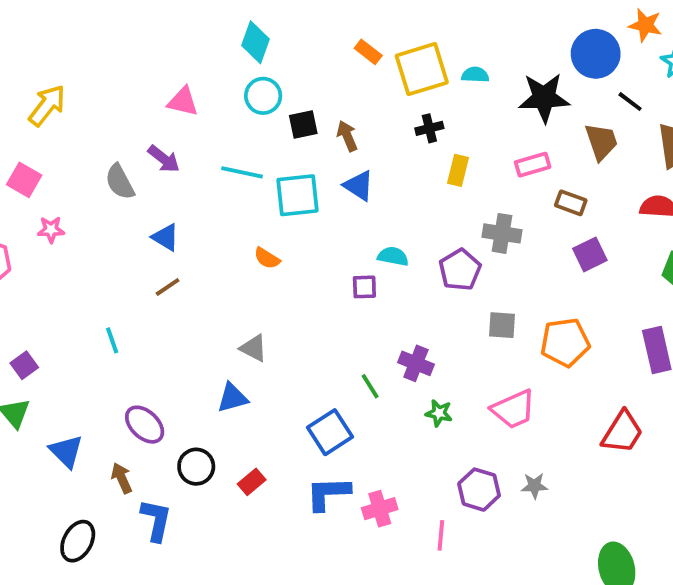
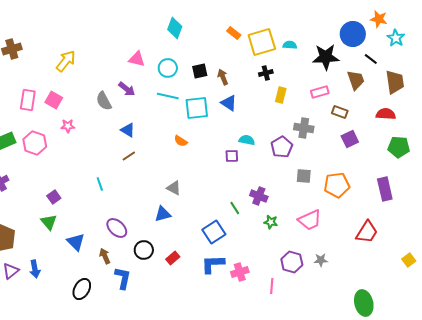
cyan circle: (263, 96) -> (168, 68), moved

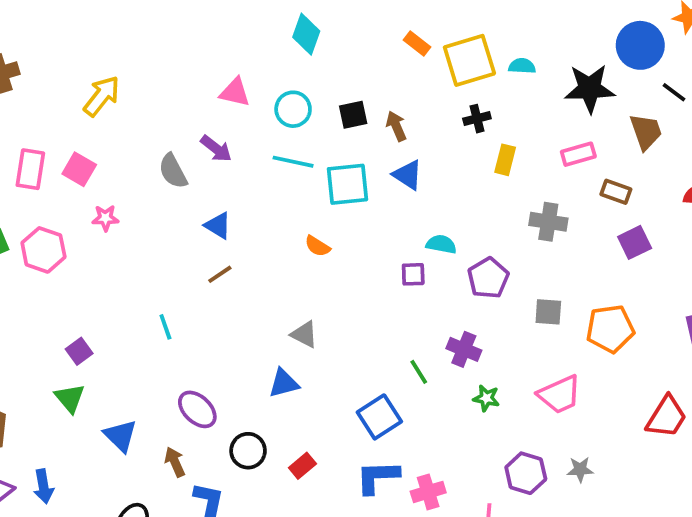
purple pentagon: (282, 147) -> (488, 278), moved

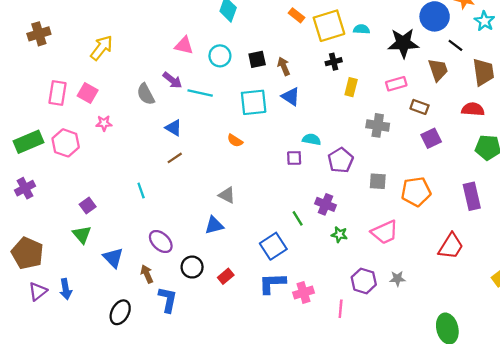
cyan line: (293, 162) -> (200, 93), moved

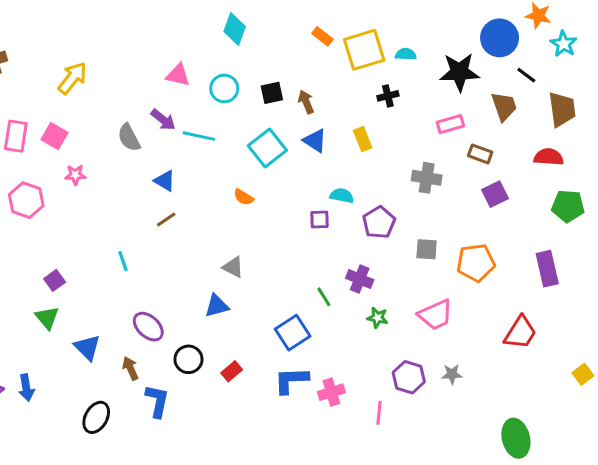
black cross: (334, 62) -> (388, 96), moved
yellow rectangle: (351, 87) -> (363, 139), moved, turned -36
cyan square: (254, 102) -> (267, 148), turned -32

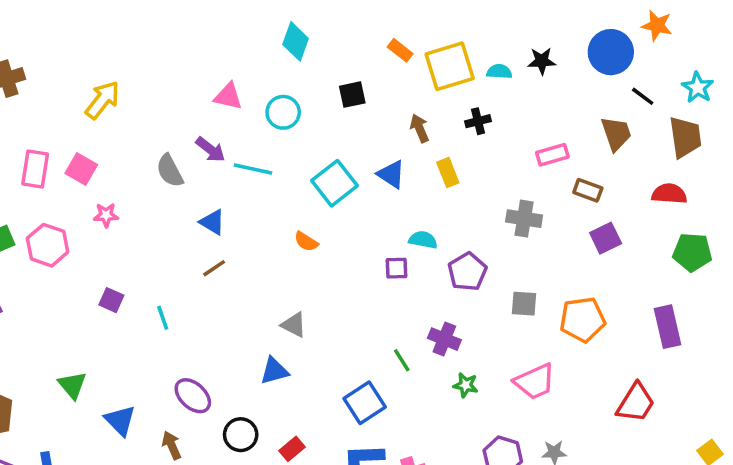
cyan star: (564, 44) -> (698, 88), moved
black star: (459, 72) -> (542, 61), moved, size x0.6
black square: (272, 93) -> (352, 95), moved
brown arrow: (306, 102) -> (420, 128), moved
purple square: (55, 280) -> (111, 300), moved, turned -30

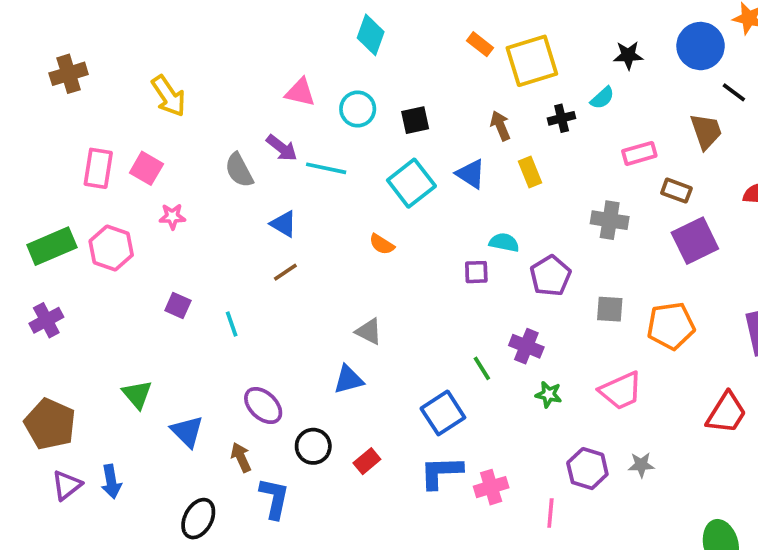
cyan semicircle: (499, 72) -> (602, 98), moved, turned 135
black square: (352, 95) -> (415, 120), moved
yellow arrow: (102, 100) -> (169, 96), turned 108
purple square: (606, 238) -> (695, 241), size x1.4

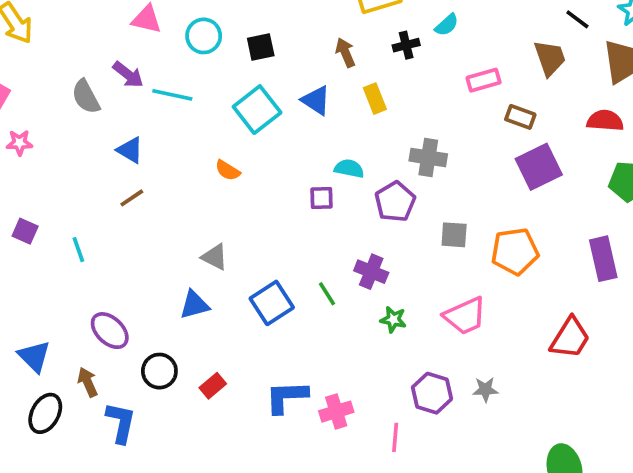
gray cross: (610, 220) -> (428, 157), moved
blue square: (443, 413) -> (272, 303), moved
black ellipse: (198, 519) -> (45, 413), moved

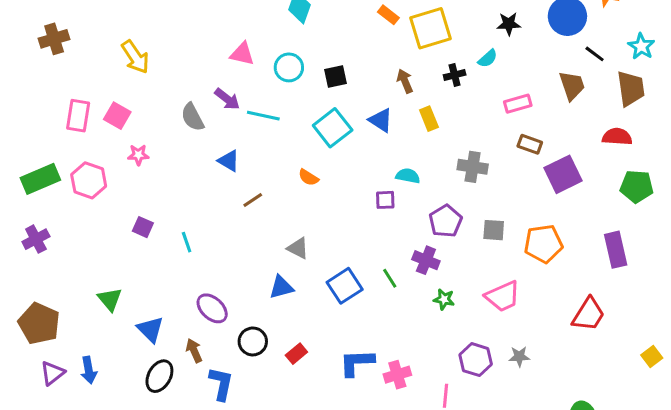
brown rectangle: (520, 117) -> (530, 144), moved
brown line: (132, 198) -> (253, 200), moved
purple pentagon: (395, 202) -> (446, 221), moved

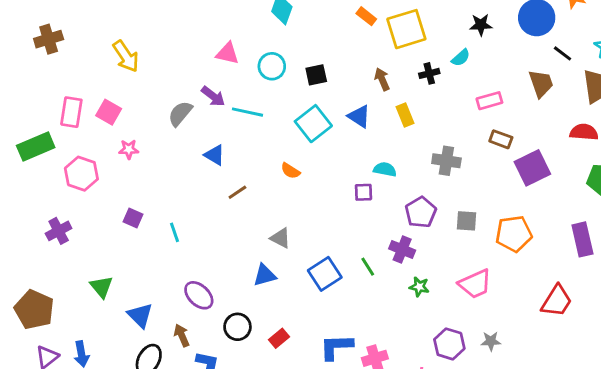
gray semicircle: (193, 117) -> (180, 114), turned 68
green rectangle: (40, 179) -> (36, 146), moved
purple cross: (36, 239) -> (59, 231), moved

